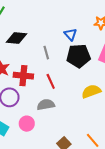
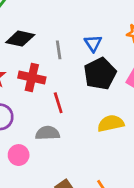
gray line: (46, 53) -> (59, 50), moved
black pentagon: (79, 56) -> (100, 74), turned -30
red cross: (23, 76) -> (32, 77), moved

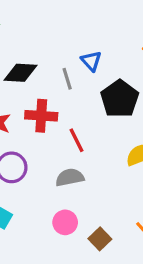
blue triangle: (93, 43) -> (91, 61), moved
pink circle: (19, 155) -> (65, 222), moved

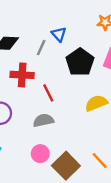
gray line: (67, 79) -> (41, 48), turned 42
brown square: (100, 239) -> (66, 166), size x1.6

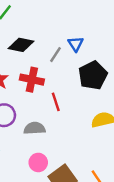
gray semicircle: (43, 120) -> (35, 128), moved

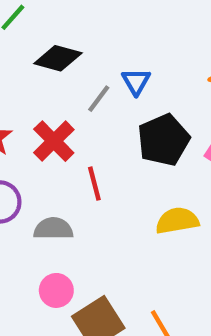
black diamond: (21, 45) -> (58, 58), moved
red cross: (32, 80) -> (54, 141), turned 30

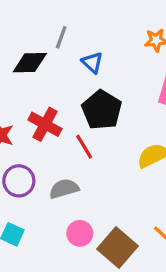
gray line: (99, 99) -> (61, 37), moved
black pentagon: (164, 140) -> (102, 110), moved

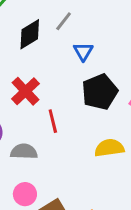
black diamond: (30, 63) -> (30, 34), turned -48
black pentagon: (102, 110) -> (100, 92), moved

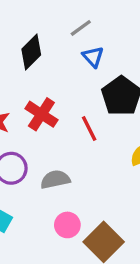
gray line: (64, 21) -> (81, 28), moved, turned 30
red line: (53, 121) -> (89, 128), moved

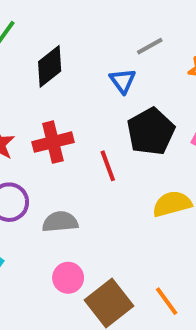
gray line: (81, 28) -> (150, 46), moved
red cross: (41, 114) -> (53, 142), turned 36

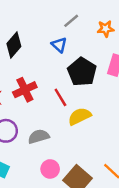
yellow semicircle: (172, 204) -> (79, 116), moved

